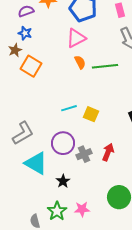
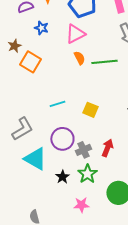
blue star: (25, 33) -> (41, 28), moved
cyan line: (69, 108) -> (57, 104), moved
green star: (57, 211) -> (87, 174), moved

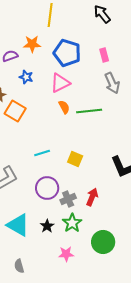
cyan triangle: (35, 159) -> (18, 225), moved

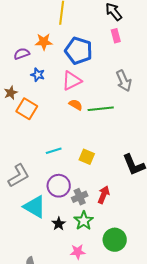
pink rectangle: (104, 55) -> (116, 36), moved
orange semicircle: (64, 107) -> (76, 105), turned -32
cyan triangle: (18, 225) -> (35, 207), moved

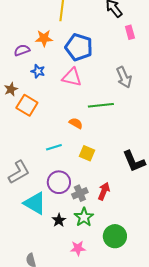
pink rectangle: (116, 36) -> (130, 32), moved
pink triangle: (72, 81) -> (72, 77), turned 40
orange semicircle: (76, 105) -> (76, 123), moved

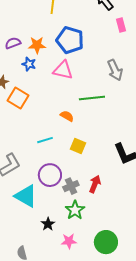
orange star: (44, 38) -> (37, 45), moved
black star: (59, 220) -> (48, 224), moved
green circle: (115, 236) -> (106, 242), moved

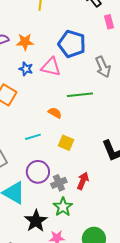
blue pentagon: (70, 40) -> (72, 44), moved
blue star: (29, 64) -> (26, 69), moved
black star: (48, 224) -> (36, 221), size x1.6

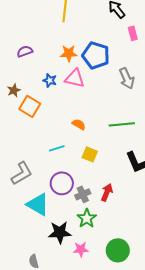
orange star: (25, 42) -> (69, 53), moved
green line: (80, 95) -> (122, 124), moved
black star: (36, 221) -> (60, 232), turned 30

